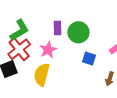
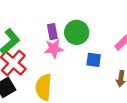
pink star: (48, 50) -> (54, 49), moved, turned 30

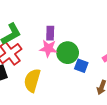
green circle: (77, 32) -> (68, 53), moved

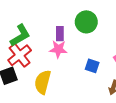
green circle: (68, 53) -> (86, 22), moved

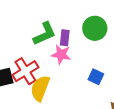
green L-shape: (20, 35) -> (45, 34), moved
red cross: (20, 55) -> (25, 71), moved

